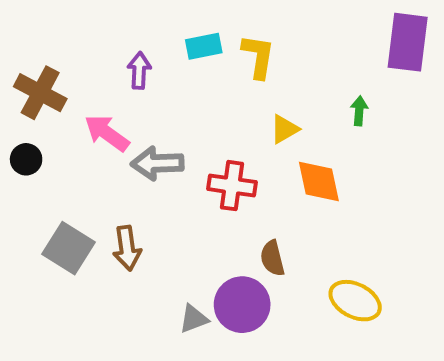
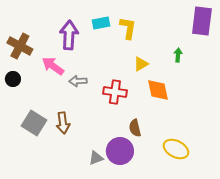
purple arrow: (139, 70) -> (69, 35), size x1.6
gray arrow: (157, 163) -> (78, 81), size x0.7

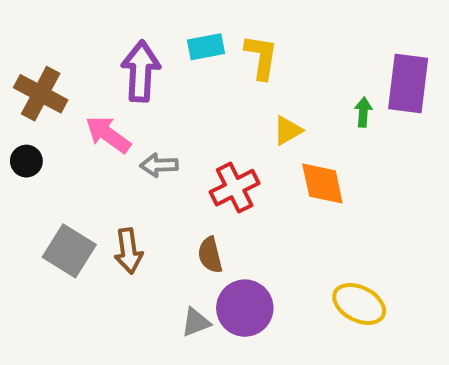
purple rectangle: (202, 21) -> (408, 83), moved
red cross: (115, 92) -> (235, 188), turned -35
brown semicircle: (135, 128) -> (210, 255), moved

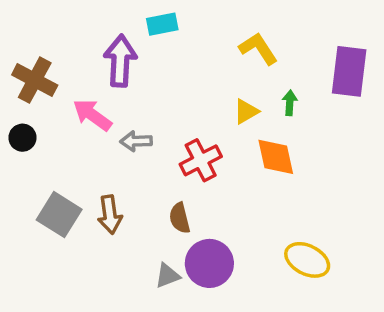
cyan rectangle: (206, 47) -> (162, 24), moved
yellow L-shape: (261, 57) -> (258, 49), moved, turned -42
green arrow: (363, 112) -> (290, 103), moved

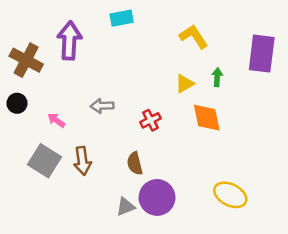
purple arrow: (120, 61) -> (69, 40), moved
pink arrow: (92, 115) -> (56, 120), moved, size x0.6
red cross: (201, 160) -> (150, 120), size x0.7

